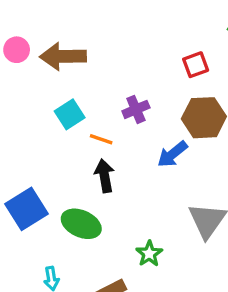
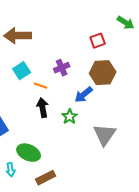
green ellipse: (81, 224) -> (29, 153), moved
green star: (149, 254) -> (70, 117), moved

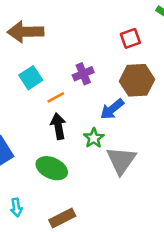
orange line: (41, 86) -> (56, 97), turned -48
gray triangle: (105, 135) -> (121, 160), moved
green ellipse: (29, 153) -> (52, 168), moved

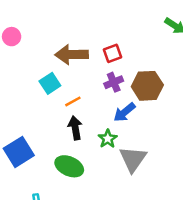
brown arrow: (26, 32) -> (72, 55), moved
red square: (130, 38) -> (112, 53), moved
purple cross: (83, 74) -> (114, 82), moved

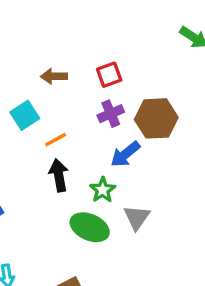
brown arrow: (72, 55) -> (54, 76), size x0.6
gray triangle: (133, 159) -> (137, 218), size x0.7
green ellipse: (69, 166) -> (90, 227), moved

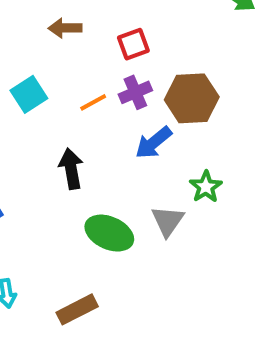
brown arrow: (54, 76) -> (65, 28), moved
orange line: (56, 140) -> (93, 102), moved
green star: (103, 190) -> (206, 187), moved

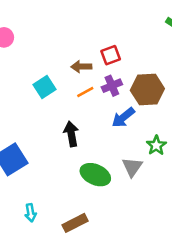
brown arrow: (65, 28) -> (81, 67), moved

